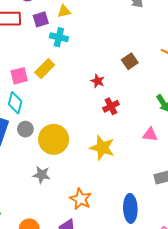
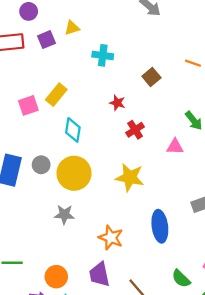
cyan cross: (59, 37) -> (103, 55), moved
cyan diamond: (15, 103) -> (73, 130), moved
pink triangle: (150, 135) -> (175, 147), moved
blue ellipse: (130, 208) -> (160, 226), moved

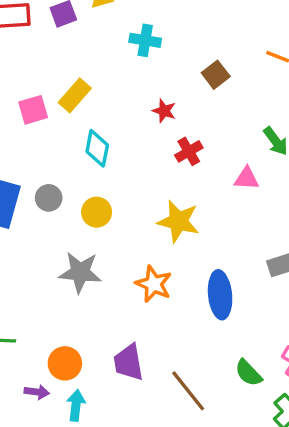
yellow circle: (74, 173) -> (97, 212), size x0.6
gray star: (64, 215) -> (80, 272), size x1.4
orange star: (111, 238) -> (154, 284), moved

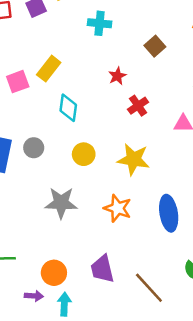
red star: (164, 111) -> (117, 76), turned 30
yellow circle: (97, 212) -> (84, 154), moved

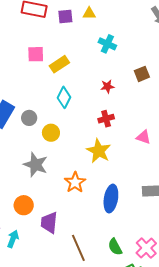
pink square: (18, 82) -> (36, 54), moved
red cross: (138, 106) -> (106, 119), moved
yellow circle: (84, 154) -> (51, 133), moved
orange circle: (54, 273) -> (24, 205), moved

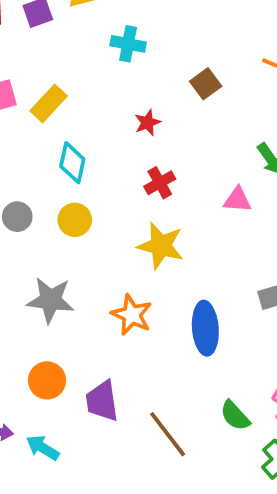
yellow circle: (51, 133) -> (75, 220), moved
cyan arrow: (13, 239) -> (43, 448), turned -66

